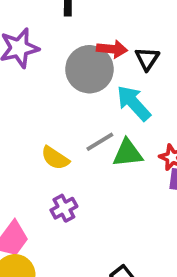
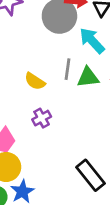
gray line: (100, 142) -> (68, 69), turned -50

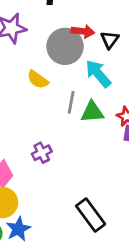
yellow semicircle: (35, 81) -> (38, 80), moved

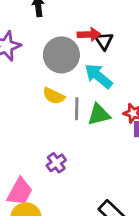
red arrow: (83, 31) -> (89, 34), moved
yellow semicircle: (38, 80) -> (54, 96), moved

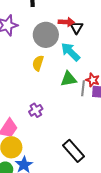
yellow semicircle: (54, 96) -> (38, 63), turned 77
gray line: (77, 109) -> (83, 88), moved

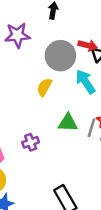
green triangle: (69, 79) -> (68, 123), moved

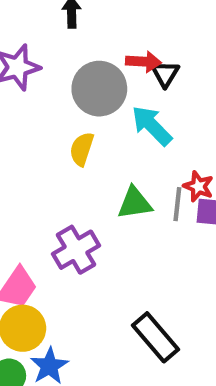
purple cross: (31, 142) -> (76, 250), size x1.5

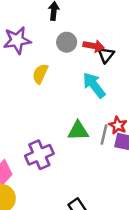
gray circle: (99, 89) -> (67, 42), moved, size x0.6
yellow semicircle: (82, 149) -> (40, 74), moved

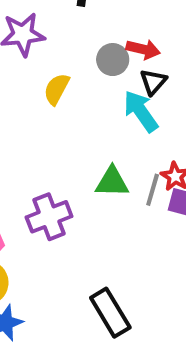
gray circle: (67, 42) -> (113, 60), moved
black triangle: (106, 55) -> (153, 82), moved

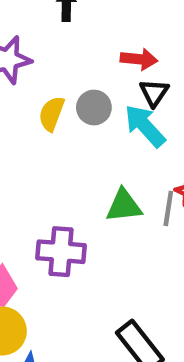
gray circle: (113, 60) -> (94, 107), moved
purple cross: (49, 217) -> (61, 252), turned 33

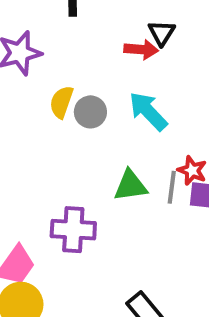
black triangle: (154, 93) -> (162, 33), moved
gray circle: (94, 107) -> (90, 112), moved

